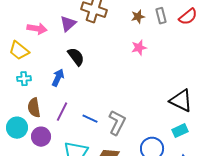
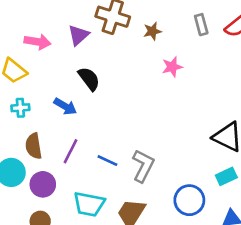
brown star: (138, 17) -> (152, 31), moved
blue arrow: (58, 78) -> (65, 106), turned 96

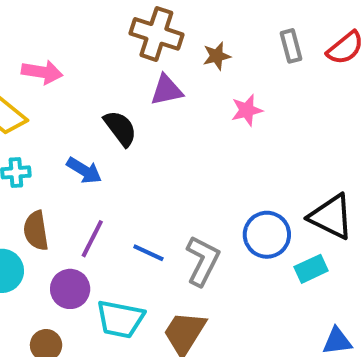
purple triangle: (78, 35) -> (166, 90), moved, turned 30
cyan rectangle: (226, 176) -> (311, 269), moved
purple circle: (43, 184) -> (70, 289), moved
blue circle: (189, 200) -> (267, 235), moved

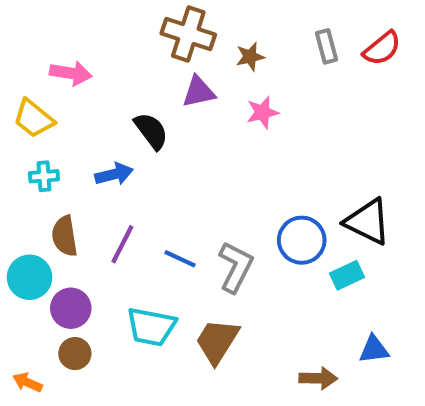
pink star: (247, 110) -> (262, 112), moved
blue arrow: (84, 170) -> (114, 174), turned -45
purple circle: (70, 289) -> (71, 308), moved

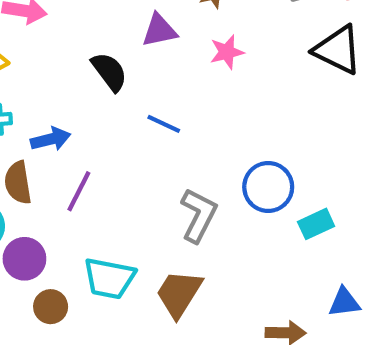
blue arrow: (114, 174) -> (51, 139), moved
black triangle: (368, 222) -> (338, 50), moved
blue line: (180, 259) -> (164, 124), moved
brown circle: (75, 354) -> (51, 307), moved

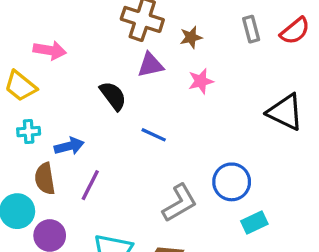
black triangle: (338, 50) -> (285, 112), moved
gray L-shape: (199, 215) -> (180, 203), turned 33
cyan rectangle: (316, 224) -> (254, 222), moved

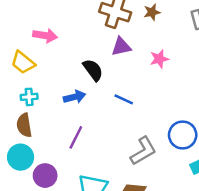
brown star: (191, 37) -> (152, 12), moved
blue arrow: (69, 146) -> (75, 97), moved
brown semicircle: (45, 179) -> (24, 125), moved

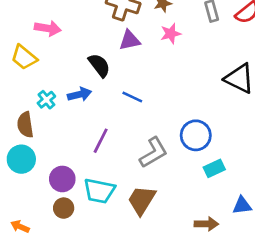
pink star: (159, 59) -> (171, 34), moved
cyan cross: (29, 97) -> (46, 100), moved, turned -35
purple line: (76, 137) -> (101, 141), moved
purple circle: (45, 176) -> (62, 179), moved

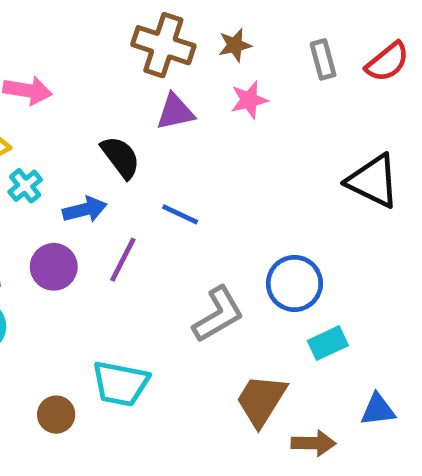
cyan cross: (46, 100) -> (25, 186), moved
purple line: (101, 141) -> (123, 260), moved
purple circle: (62, 179) -> (54, 267), moved
brown trapezoid: (142, 200) -> (261, 400), moved

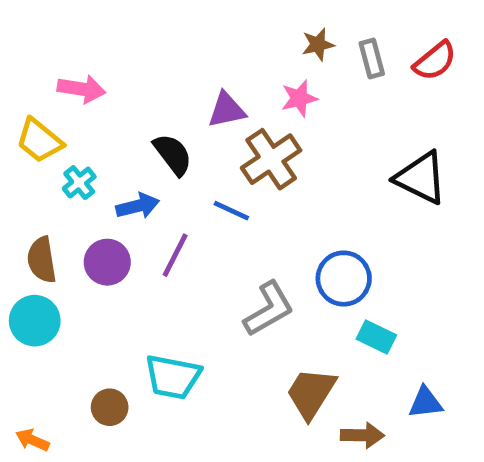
brown cross: (163, 45) -> (271, 159), moved, turned 38
brown star: (235, 45) -> (318, 44), moved
cyan rectangle: (328, 343) -> (376, 337), turned 51

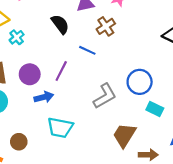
brown cross: (271, 159) -> (106, 26), size x0.7
blue arrow: (138, 206) -> (44, 97), moved
brown circle: (110, 407) -> (19, 142), moved

